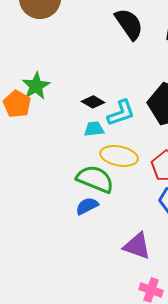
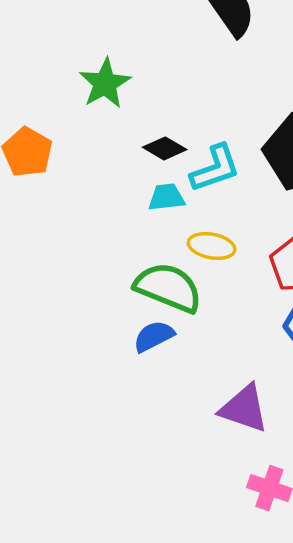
green star: (36, 86) -> (105, 83), moved
yellow ellipse: (119, 156) -> (212, 246), size x0.7

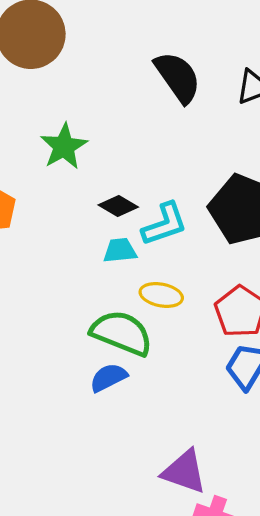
purple triangle: (244, 409) -> (184, 472), moved

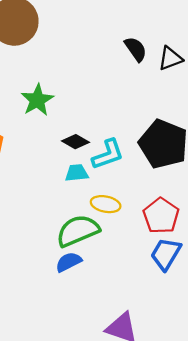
black semicircle: (178, 77) -> (136, 49), moved, size x0.7
green semicircle: (122, 333) -> (78, 231), turned -45

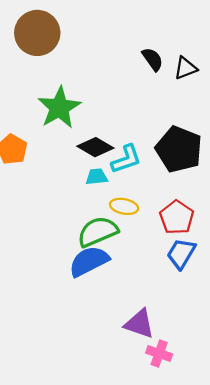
green star: (37, 100) -> (59, 108), size x1.4
black diamond: (75, 142) -> (95, 147), size x1.4
blue semicircle: (69, 262) -> (89, 261), size x1.6

